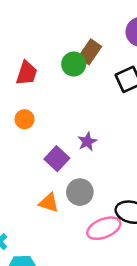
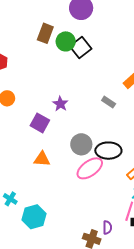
green circle: (74, 64) -> (66, 41), moved
gray circle: (80, 192) -> (81, 144), moved

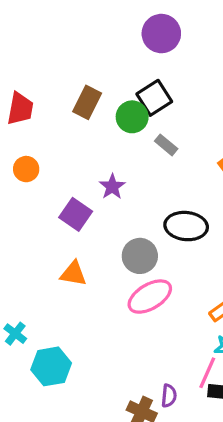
brown rectangle: (45, 33) -> (87, 102), moved
green circle: (66, 41) -> (132, 117), moved
gray rectangle: (109, 102) -> (166, 145), moved
black ellipse: (108, 151) -> (186, 226), moved

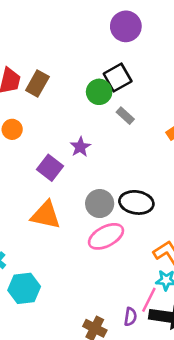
brown rectangle: (87, 102) -> (37, 84), moved
black ellipse: (186, 226) -> (136, 202), moved
orange triangle: (73, 274) -> (46, 215), size x1.4
purple semicircle: (169, 396) -> (130, 317), moved

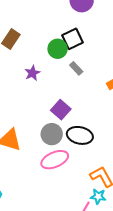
purple star: (80, 147) -> (32, 73), moved
purple square: (50, 168) -> (61, 110), moved

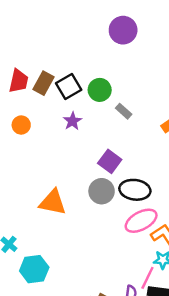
black square: (72, 39) -> (69, 87), moved
pink ellipse: (55, 160) -> (141, 221), moved

